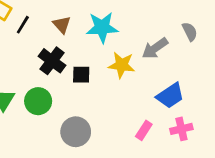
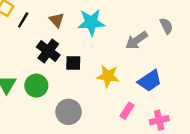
yellow star: (122, 65) -> (108, 76), moved
pink cross: (181, 129) -> (159, 120), moved

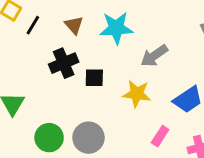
gray arrow: (137, 40) -> (154, 56), moved
black cross: (48, 51) -> (64, 63), turned 30
green circle: (36, 86) -> (49, 138), moved

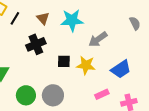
black square: (94, 78) -> (64, 61), moved
pink rectangle: (160, 136) -> (102, 94), turned 32

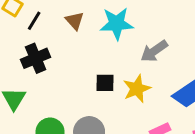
black cross: (36, 44) -> (36, 58), moved
yellow star: (86, 65) -> (137, 89), turned -30

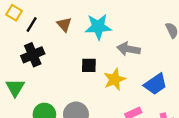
gray arrow: (154, 51) -> (129, 49), turned 45
black square: (105, 83) -> (89, 65), moved

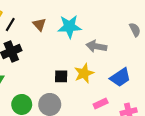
black square: (89, 65) -> (61, 76), moved

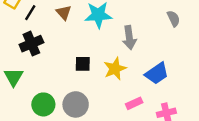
gray arrow: (96, 46) -> (129, 38), turned -108
black square: (61, 76) -> (83, 64), moved

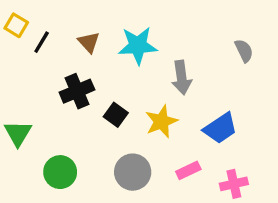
black cross: (31, 44) -> (77, 91), moved
black square: (83, 64) -> (116, 115), turned 35
gray circle: (76, 104) -> (133, 172), moved

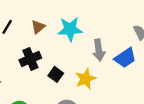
brown triangle: (89, 42) -> (38, 27), turned 32
blue trapezoid: (220, 128) -> (125, 58), moved

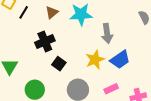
blue trapezoid: (125, 58) -> (120, 60), moved
black square: (56, 74) -> (59, 64), moved

